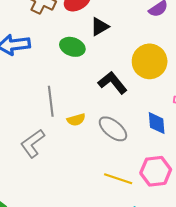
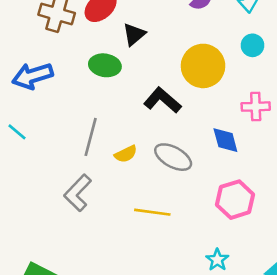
gray line: (51, 101) -> (91, 137), turned 32
yellow line: (118, 179) -> (152, 212), moved

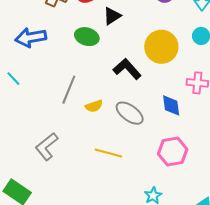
gray L-shape: (78, 193) -> (47, 147), moved

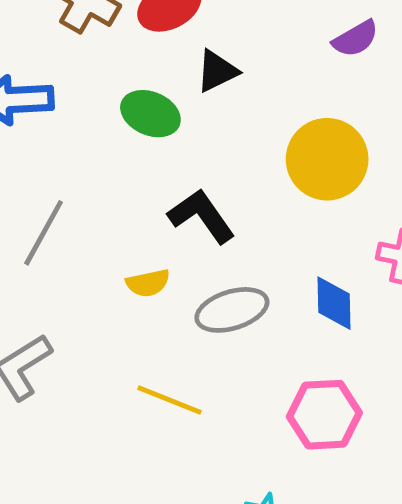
black L-shape: (127, 69) -> (202, 216), moved
gray line: (69, 90) -> (44, 233), moved
gray ellipse: (130, 113) -> (232, 310), turned -60

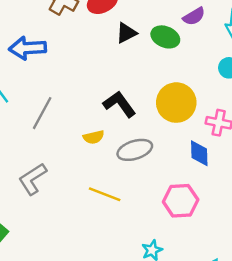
green ellipse: (150, 114) -> (165, 37), moved
yellow circle: (327, 159) -> (176, 103), moved
blue diamond: (334, 303) -> (199, 153), moved

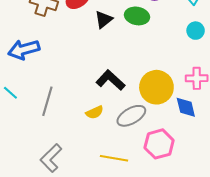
yellow circle: (176, 103) -> (156, 87), moved
pink hexagon: (181, 201) -> (159, 144), moved

